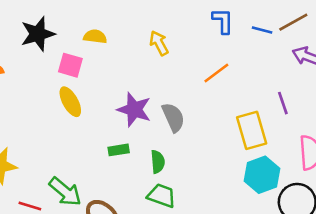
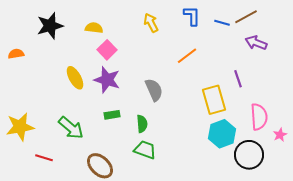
yellow arrow: (159, 43) -> (151, 23), moved
pink square: (70, 65) -> (107, 50), moved, turned 30
purple star: (134, 110) -> (107, 80), moved
green arrow: (65, 192) -> (71, 128), moved

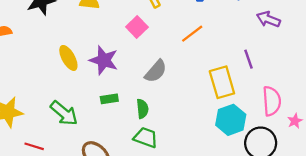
pink square: (107, 50) -> (137, 27), moved
gray semicircle: (154, 90) -> (156, 71), turned 65

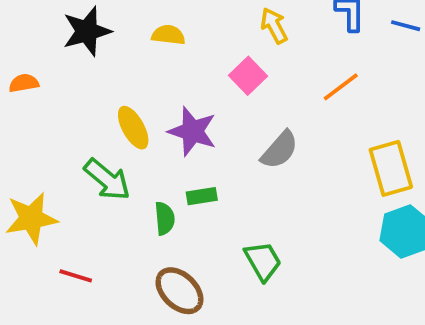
green semicircle: (142, 109) -> (165, 218), moved
green arrow: (64, 113) -> (107, 179), moved
green trapezoid: (146, 137) -> (263, 261), turned 40

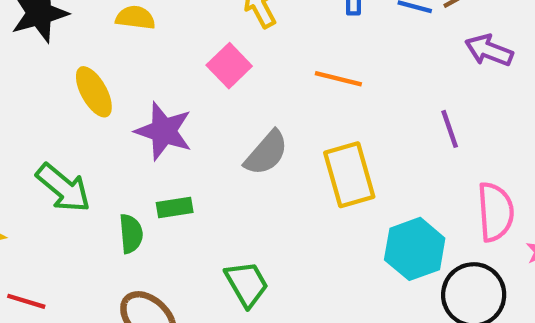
orange line: (341, 87) -> (338, 79), turned 51
yellow ellipse: (133, 128) -> (94, 92), moved
yellow rectangle: (391, 168) -> (349, 175), moved

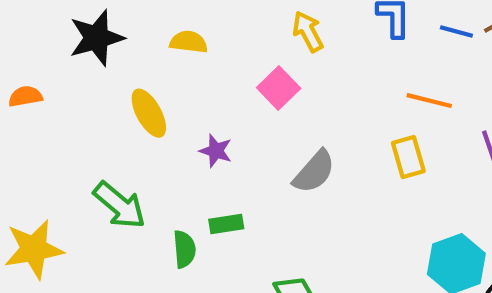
orange line: (338, 79) -> (429, 101), moved
purple star: (164, 131) -> (216, 151), size x0.6
yellow rectangle: (349, 175) -> (408, 157), moved, size x0.7

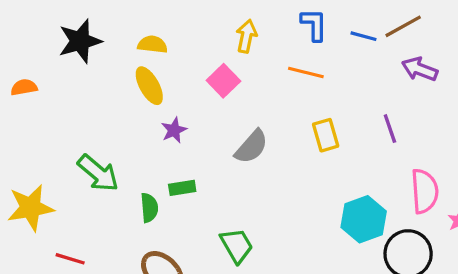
yellow arrow: (308, 32) -> (247, 36), turned 40
orange line: (429, 101) -> (306, 72), moved
yellow ellipse: (149, 113) -> (149, 86), moved
purple star: (216, 151) -> (174, 130), turned 30

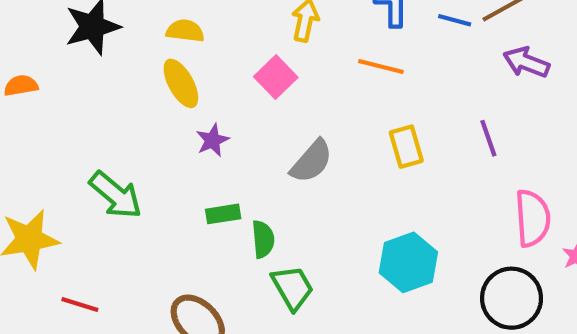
green semicircle: (149, 208) -> (263, 239), moved
cyan hexagon: (364, 219) -> (408, 262), moved

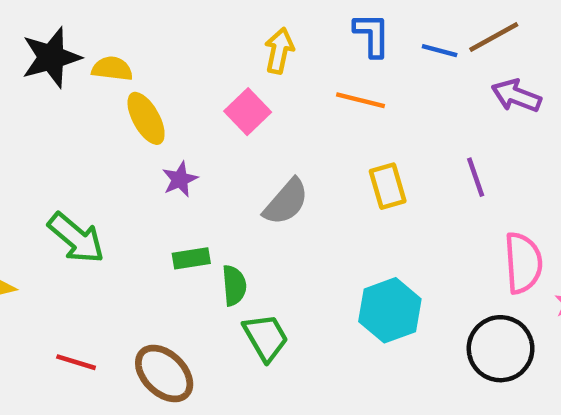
yellow semicircle: (185, 31) -> (112, 69), moved
red line: (80, 305) -> (76, 362), moved

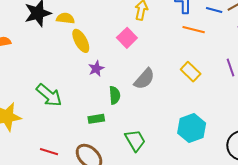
orange line: (361, 100) -> (194, 30), moved
yellow rectangle: (388, 186) -> (191, 72), turned -30
green rectangle: (191, 258) -> (96, 119), moved
green semicircle: (234, 285) -> (115, 95), moved

